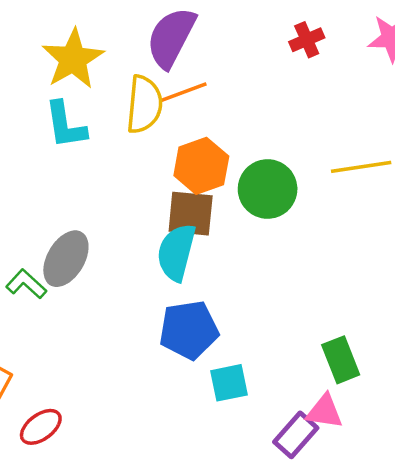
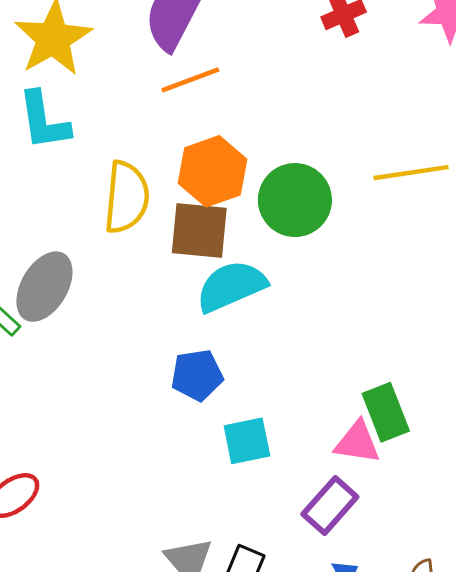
yellow semicircle: (144, 104) -> (127, 197), moved
cyan semicircle: (176, 252) -> (231, 286), moved, turned 52
blue pentagon: (189, 330) -> (197, 375), size x0.7
pink triangle: (324, 412) -> (357, 442), moved

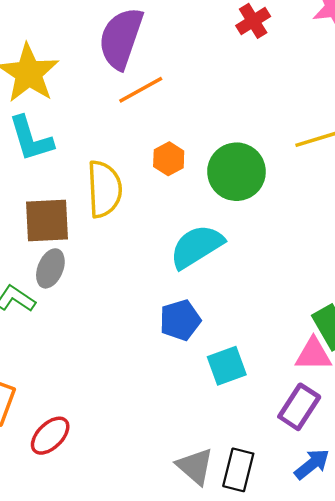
orange hexagon: (213, 171) -> (169, 159), size x0.6
brown square: (199, 231) -> (47, 220), moved
gray ellipse: (44, 287) -> (50, 268), size x0.7

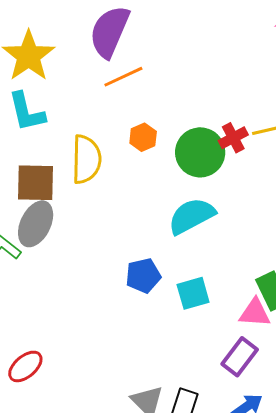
red cross: (253, 21) -> (233, 138), moved
cyan semicircle: (197, 246) -> (192, 216), moved
gray ellipse: (50, 268) -> (36, 224), size x1.4
cyan square: (227, 366) -> (193, 293), moved

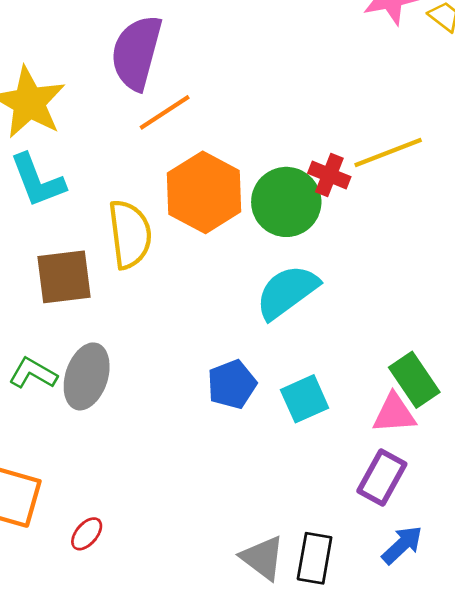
orange hexagon: (143, 137) -> (204, 192), size x2.0
red cross: (233, 138) -> (329, 175), turned -32
gray ellipse: (36, 224) -> (87, 376), moved
red ellipse: (25, 366) -> (87, 534), size x0.7

